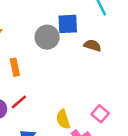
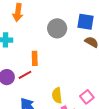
blue square: (68, 24) -> (85, 22), moved
orange rectangle: (15, 67) -> (35, 58), moved

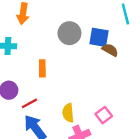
blue square: (85, 22) -> (99, 37), moved
red line: (25, 75) -> (29, 103), moved

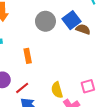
blue square: (99, 37) -> (71, 20), turned -36
pink square: (104, 115) -> (88, 86), turned 32

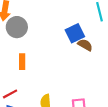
gray circle: (45, 21) -> (17, 27), moved

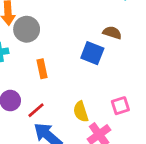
blue square: (75, 33) -> (92, 53), moved, turned -30

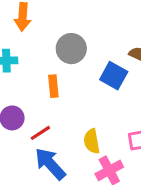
gray circle: (27, 29) -> (71, 49), moved

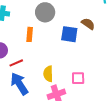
blue square: (114, 76) -> (69, 34), turned -30

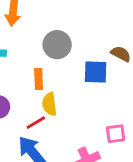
red line: (16, 63) -> (36, 123), moved
yellow semicircle: (48, 74) -> (49, 104), moved

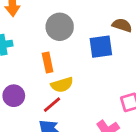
yellow semicircle: (49, 104) -> (62, 85), turned -90

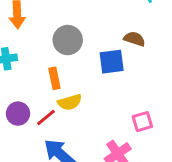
red line: (52, 105) -> (46, 117), moved

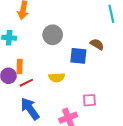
orange rectangle: (54, 78) -> (20, 67), moved
yellow semicircle: (70, 102) -> (57, 77), moved

